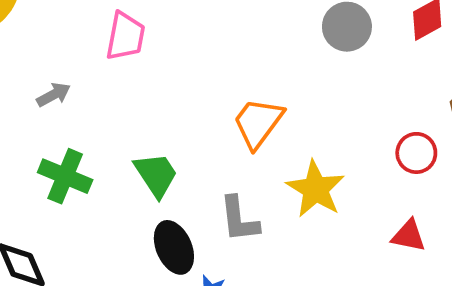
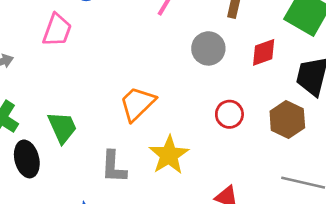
red circle: (416, 153) -> (229, 114), moved
black ellipse: (174, 247) -> (27, 159), moved

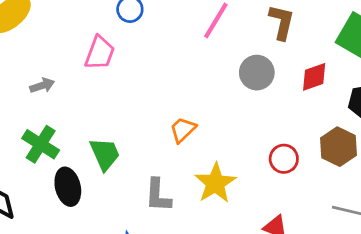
orange trapezoid: (137, 104) -> (183, 130), size x0.7
red circle: (229, 114) -> (284, 159), moved

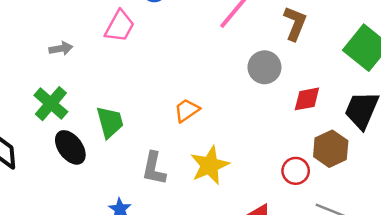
red diamond: (314, 77) -> (307, 99), moved
red circle: (284, 159) -> (296, 171), moved
black ellipse: (68, 187) -> (70, 147), turned -32

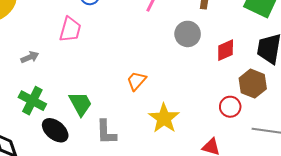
gray L-shape: (154, 168) -> (106, 132), moved

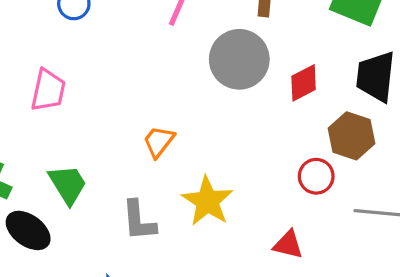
pink trapezoid: (70, 29) -> (48, 90), moved
gray circle: (188, 34) -> (239, 59), size x1.4
gray L-shape: (106, 132) -> (139, 221), moved

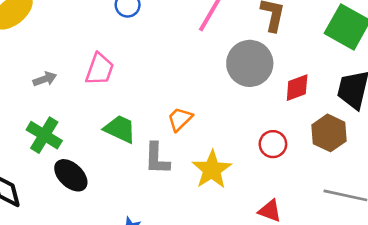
red circle: (316, 176) -> (273, 144), moved
green trapezoid: (68, 184) -> (120, 129), moved, turned -40
gray L-shape: (139, 221) -> (157, 159), moved

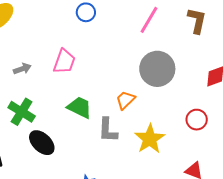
gray circle: (250, 63) -> (157, 69), moved

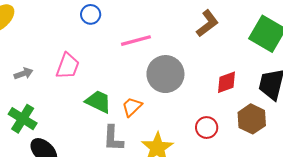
pink line: (149, 20) -> (136, 41), moved, turned 44
brown L-shape: (197, 21) -> (207, 23), turned 40
green trapezoid: (80, 107) -> (98, 102), moved

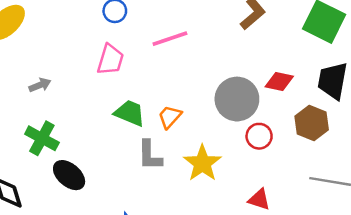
pink trapezoid: (68, 66) -> (110, 60), moved
gray circle: (165, 74) -> (237, 99), moved
red diamond: (226, 82) -> (279, 82), turned 35

